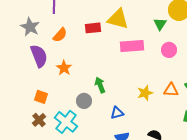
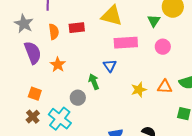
red rectangle: (93, 28) -> (77, 28), moved
orange semicircle: (60, 35) -> (54, 32), turned -49
blue triangle: (117, 113) -> (110, 66), moved, turned -48

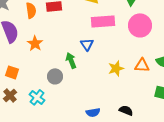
pink circle: (163, 47) -> (140, 25), size x1.5
cyan cross: (60, 119) -> (37, 97), size x0.7

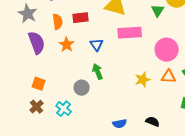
pink circle: (140, 25) -> (167, 50), moved
orange star: (35, 43) -> (67, 45), moved
blue triangle: (87, 44) -> (97, 45), moved

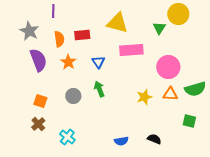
gray circle: (82, 88) -> (73, 96), moved
cyan cross: (64, 109) -> (67, 137), moved

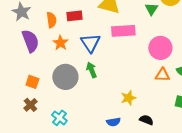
blue triangle: (98, 62) -> (90, 43), size x1.5
gray circle: (73, 96) -> (65, 77), size x1.6
yellow star: (144, 97) -> (128, 98), moved

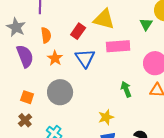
red rectangle: (74, 16) -> (78, 31), moved, turned -49
green arrow: (91, 70) -> (126, 89), moved
yellow star: (128, 98) -> (106, 117), moved

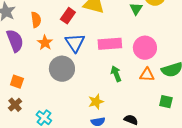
pink rectangle: (118, 46) -> (110, 44), moved
gray circle: (60, 92) -> (62, 69), moved

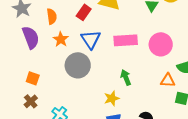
green arrow: (116, 74) -> (126, 77), moved
orange triangle: (147, 75) -> (168, 80), moved

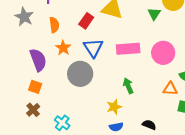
purple semicircle: (31, 37) -> (38, 60), moved

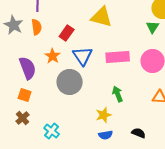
green triangle: (154, 14) -> (153, 27), moved
red rectangle: (86, 21) -> (67, 33), moved
orange semicircle: (54, 25) -> (37, 27), moved

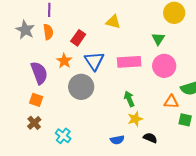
yellow triangle: (102, 17) -> (113, 22), size x0.7
green triangle: (153, 27) -> (158, 39), moved
yellow star: (104, 115) -> (135, 119), moved

